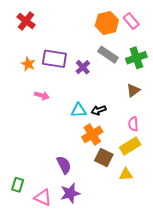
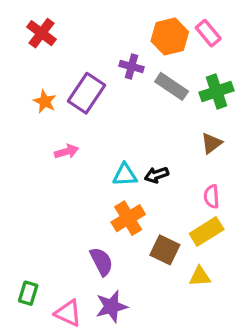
purple rectangle: (54, 59) -> (86, 93), turned -65
purple cross: (83, 67) -> (132, 66), moved, turned -32
pink arrow: (42, 96) -> (66, 151), turned -32
orange cross: (92, 134) -> (128, 218), moved

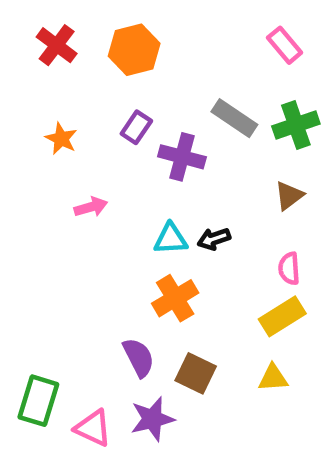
orange hexagon: (170, 36) -> (134, 50), moved
purple cross: (132, 66) -> (182, 157), moved, size x1.4
purple rectangle: (86, 93) -> (136, 127), moved, size x0.6
brown square: (165, 250) -> (196, 373), moved
green rectangle: (28, 293) -> (38, 401), size x1.5

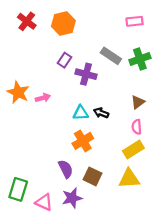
pink rectangle: (285, 45) -> (135, 21), turned -56
orange star: (61, 139) -> (18, 92), moved, size x1.5
brown triangle: (289, 196) -> (138, 102), moved
black arrow: (214, 239) -> (101, 113), turned 40
yellow triangle: (273, 378) -> (129, 179), size x1.5

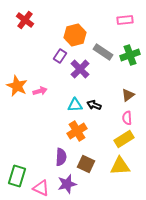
orange hexagon: (63, 23) -> (75, 35), moved
purple cross: (86, 74) -> (80, 69), turned 30
purple semicircle: (66, 169) -> (61, 157), turned 30

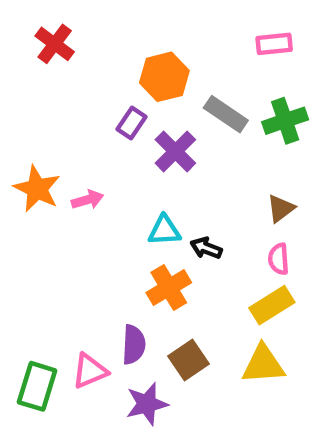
black arrow: (94, 105) -> (206, 248), moved
brown square: (86, 164) -> (189, 360), turned 30
pink triangle: (41, 188) -> (90, 371), moved, turned -48

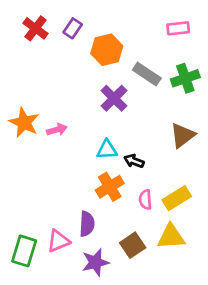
purple rectangle: (131, 123) -> (73, 28), moved
brown triangle: (281, 209) -> (182, 135), size x1.4
pink semicircle: (279, 259) -> (145, 200), moved
brown square: (189, 360) -> (133, 245), moved

